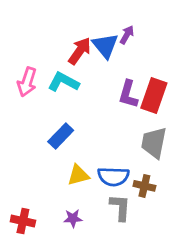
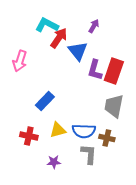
blue triangle: (105, 46) -> (78, 51), moved
cyan L-shape: (63, 82) -> (47, 25), moved
red cross: (23, 221) -> (29, 136), moved

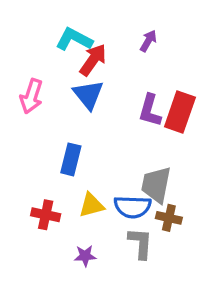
blue triangle: (78, 51) -> (88, 95), moved
blue rectangle: (45, 101) -> (71, 159), turned -30
gray trapezoid: (114, 106) -> (156, 185), moved

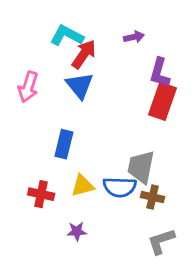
purple arrow: (148, 41) -> (134, 37), turned 48
purple L-shape: (150, 110) -> (160, 73), moved
gray L-shape: (140, 243) -> (161, 241), moved, turned -112

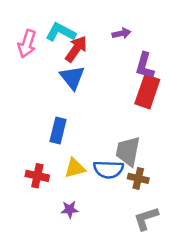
pink arrow: (28, 87) -> (27, 44), moved

